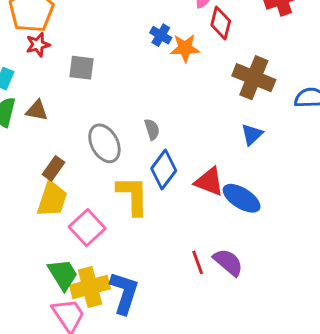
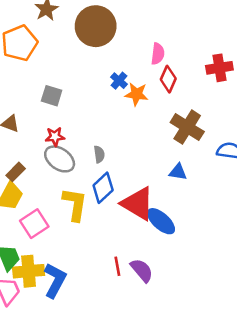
red star: (38, 45) -> (55, 137), moved
blue triangle: (252, 135) -> (178, 172), turned 42
gray ellipse: (104, 143) -> (60, 159), turned -36
red triangle: (209, 182) -> (138, 204), size x1.4

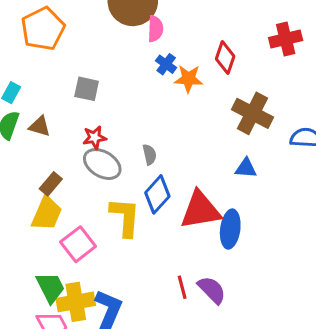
pink semicircle: (158, 54) -> (155, 29), moved
red triangle: (138, 204) -> (200, 210), turned -36
blue ellipse: (161, 221) -> (230, 229), turned 60

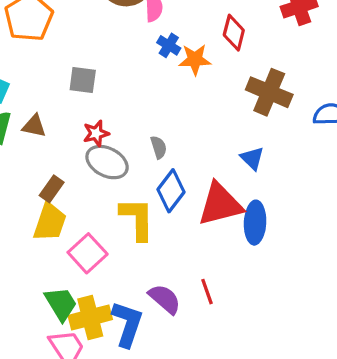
blue triangle: (246, 168) -> (252, 158), moved, turned 45
purple semicircle: (212, 290) -> (165, 299), moved

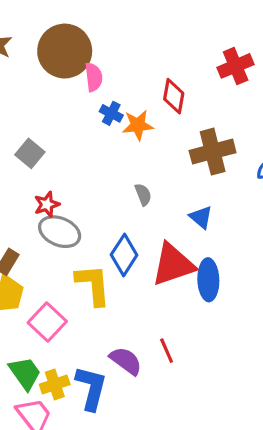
gray square: (83, 80) -> (30, 153), turned 36
brown cross: (269, 92) -> (213, 152), turned -33
gray semicircle: (159, 147) -> (143, 194), moved
yellow cross: (90, 318) -> (55, 384), size x0.7

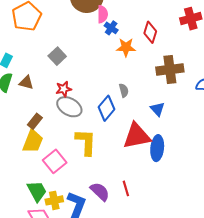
blue cross: (111, 113) -> (111, 28), moved
blue diamond: (124, 255) -> (106, 108), moved

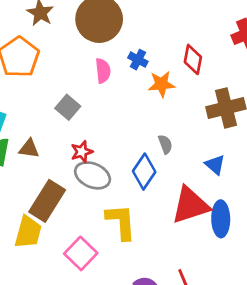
pink semicircle: (103, 14) -> (103, 71), moved
brown rectangle: (35, 121) -> (47, 201), size x1.8
yellow trapezoid: (33, 141) -> (28, 232), moved

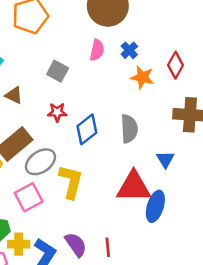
gray square: (68, 107) -> (58, 71), turned -30
gray semicircle: (165, 144) -> (129, 129), size x1.6
blue diamond: (144, 172) -> (87, 129), moved
gray ellipse: (93, 175) -> (41, 162), moved, turned -76

